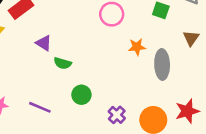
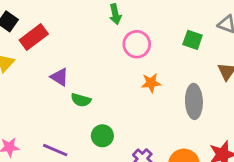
orange star: (137, 47) -> (151, 83), moved

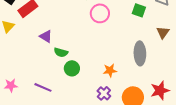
orange star: (151, 83) -> (110, 70), moved
green circle: (102, 136) -> (72, 68), moved

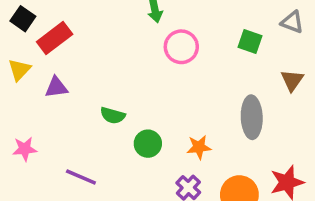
purple triangle: (46, 36) -> (56, 87), moved, turned -40
green circle: (72, 68) -> (148, 144), moved
pink star: (11, 85) -> (25, 149), moved

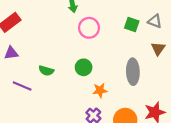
gray triangle: (292, 22) -> (155, 21), moved
green circle: (148, 144) -> (84, 67), moved
purple line: (81, 177) -> (22, 86), moved

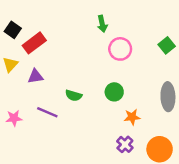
green square: (132, 25) -> (167, 45), turned 32

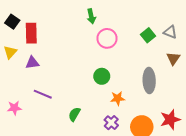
red rectangle: (34, 43) -> (31, 33), turned -54
green semicircle: (74, 96) -> (74, 114), moved, turned 104
pink star: (14, 118) -> (14, 108), moved

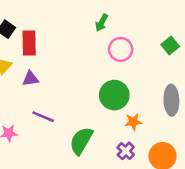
green arrow: (91, 16) -> (102, 23), turned 40
green circle: (102, 76) -> (114, 95), size x1.5
green semicircle: (74, 114) -> (81, 141), size x1.6

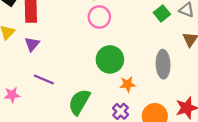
pink circle: (121, 49) -> (99, 17), moved
purple triangle: (30, 79) -> (32, 44), turned -42

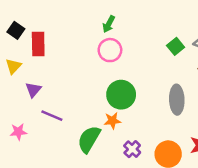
purple triangle: (32, 44) -> (33, 90), moved
orange star: (128, 84) -> (112, 121), moved

